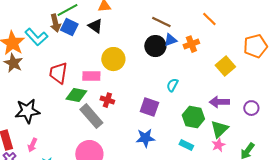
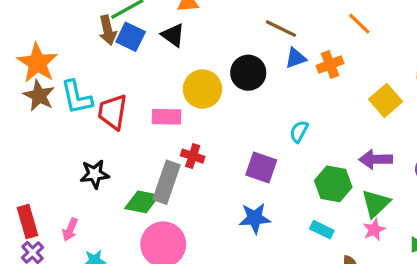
cyan L-shape: (36, 37) -> (77, 97), moved, turned 30
black circle: (155, 46) -> (248, 73), moved
green diamond: (76, 95) -> (142, 202), moved
black star: (27, 111) -> (95, 174), moved, size x0.7
gray rectangle: (91, 116) -> (167, 182), turned 60

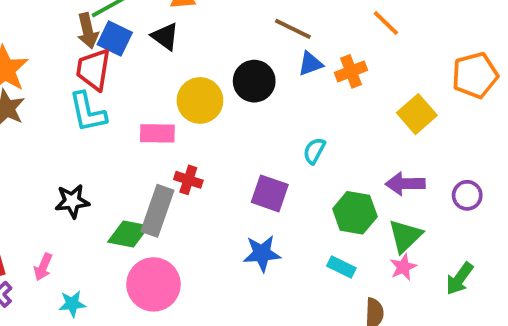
cyan L-shape: (77, 97) -> (88, 112), moved
red trapezoid: (113, 112) -> (93, 69), moved

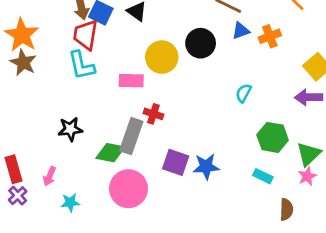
purple arrow: (405, 184) -> (309, 97), moved
purple square: (270, 193) -> (176, 162), moved

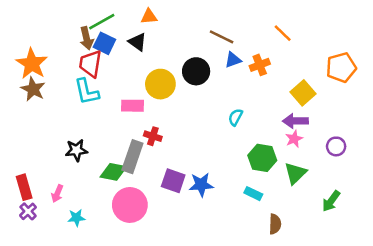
pink star: (307, 176) -> (294, 139), moved

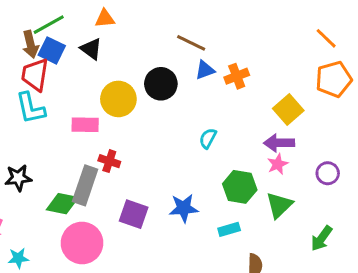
orange line: (283, 33) -> (326, 38), moved
blue star: (201, 185) -> (184, 208), moved
cyan rectangle: (253, 194) -> (229, 229), turned -42

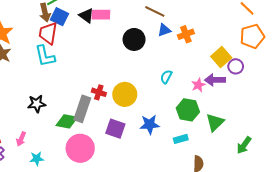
yellow circle: (118, 99) -> (125, 94), moved
pink rectangle: (85, 125) -> (101, 15), moved
pink star: (278, 164) -> (198, 85), moved
purple circle: (328, 173) -> (236, 66), moved

